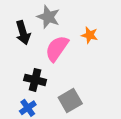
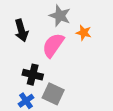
gray star: (48, 17) -> (60, 16), moved
gray square: (70, 101) -> (53, 94), moved, turned -35

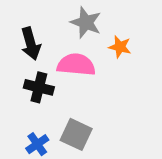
pink semicircle: (53, 45) -> (76, 65), turned 60
black cross: (33, 75) -> (39, 87), moved

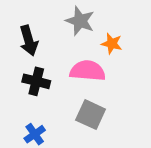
pink semicircle: (76, 65) -> (88, 71), moved
gray square: (76, 134) -> (91, 115), moved

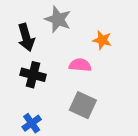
gray star: (80, 21) -> (58, 19), moved
pink semicircle: (88, 71) -> (80, 65), size x0.7

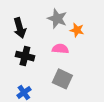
gray star: (58, 19) -> (57, 19), moved

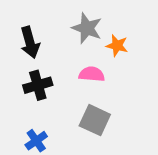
black cross: (25, 56) -> (38, 85), turned -30

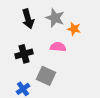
black arrow: (30, 42) -> (28, 19), moved
gray square: (95, 120) -> (46, 76), moved

